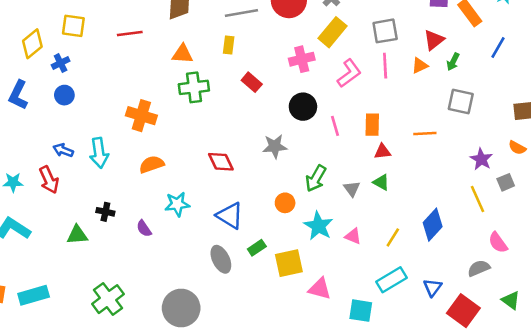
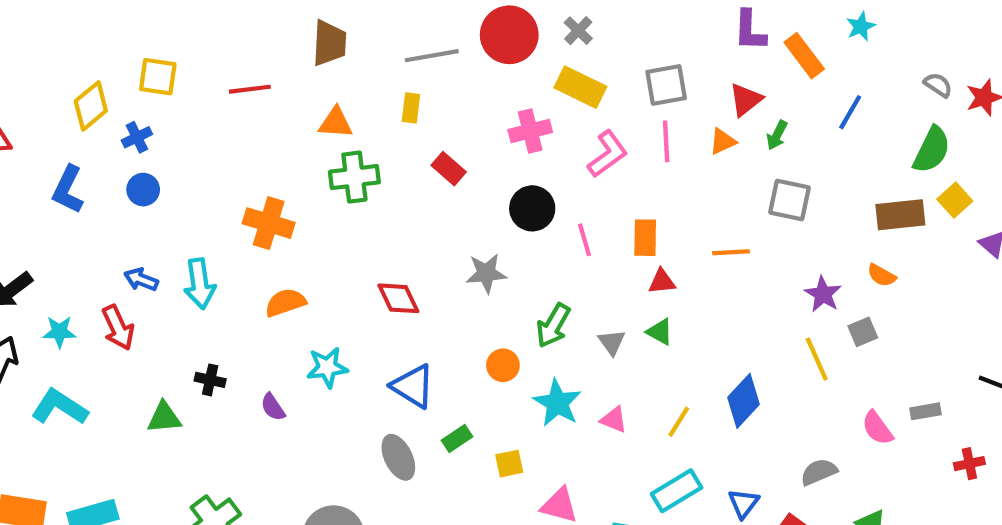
yellow rectangle: (332, 32) -> (580, 87), turned 76
pink semicircle: (498, 243) -> (877, 428), moved
yellow square: (289, 263) -> (509, 464), size x0.6

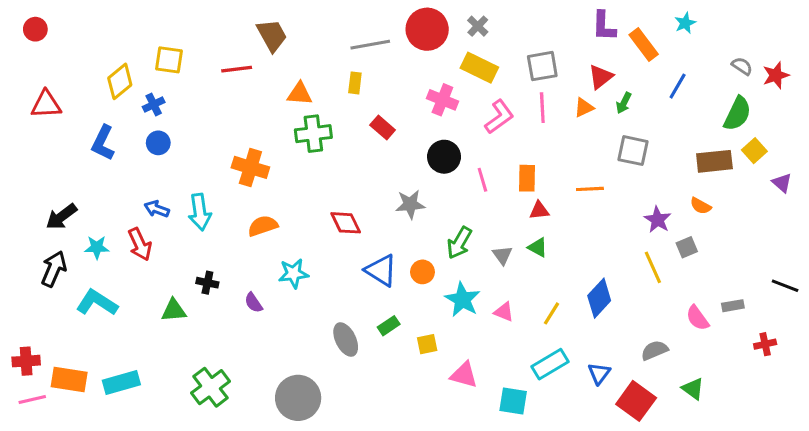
brown trapezoid: (329, 43) -> (272, 35), moved, turned -32
pink cross: (530, 131) -> (442, 100), turned 36
blue triangle: (413, 386) -> (381, 270), moved

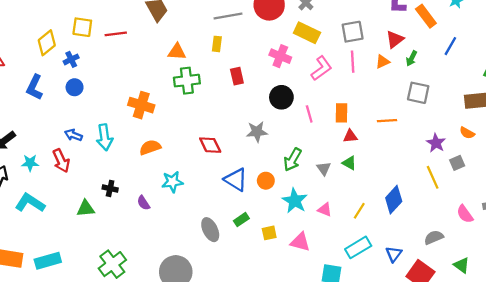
red line: (237, 69) -> (116, 34), moved
red rectangle: (383, 128) -> (237, 76), turned 36
pink triangle: (464, 375) -> (300, 242), moved

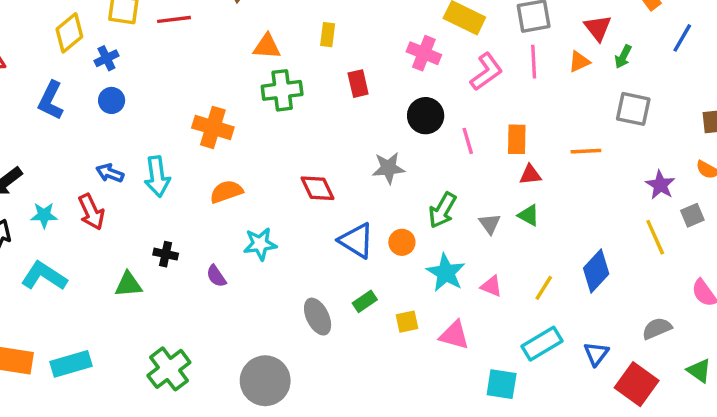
red triangle: (395, 39) -> (598, 28), turned -30

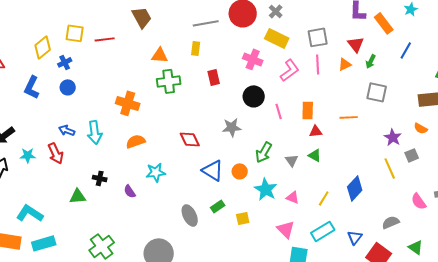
cyan L-shape: (44, 276) -> (30, 213), moved
pink triangle: (454, 335) -> (286, 229), moved, turned 30

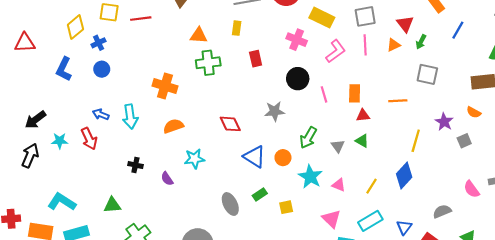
yellow line: (390, 168) -> (416, 141), moved, turned 40
green triangle: (78, 196) -> (112, 205), moved

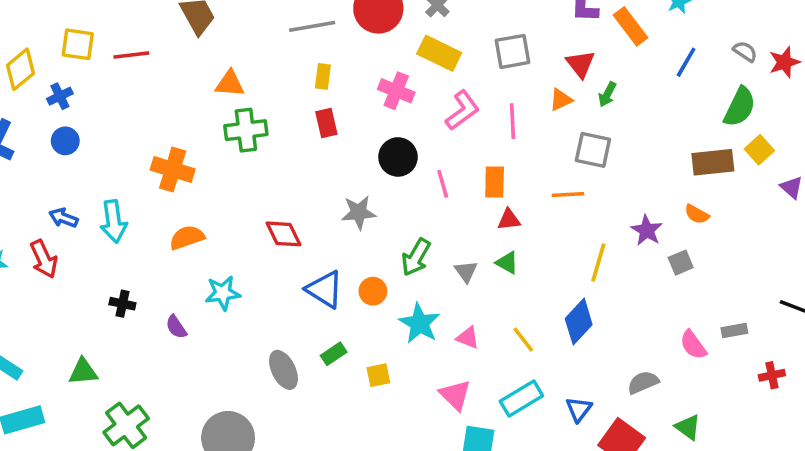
yellow rectangle: (237, 28) -> (323, 76), moved
blue line: (458, 30) -> (686, 62), moved
pink line: (365, 45) -> (512, 121), moved
gray square: (427, 74) -> (593, 150), moved
yellow line: (371, 186) -> (523, 339), turned -70

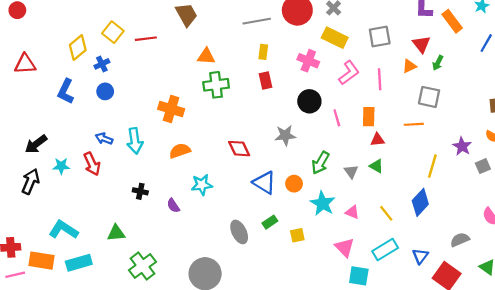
yellow square: (78, 44) -> (113, 32), turned 30

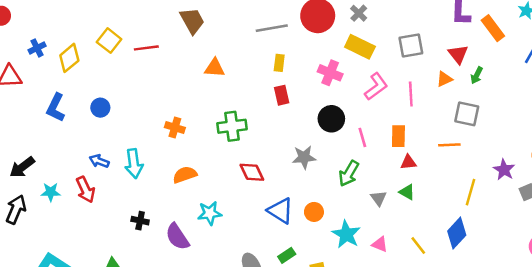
blue cross: (102, 64) -> (37, 48), moved
green cross: (216, 85) -> (232, 126), moved
orange cross: (171, 109) -> (175, 127), size x0.7
green arrow: (320, 163) -> (349, 173), moved
purple semicircle: (173, 206) -> (177, 237), size x1.6

